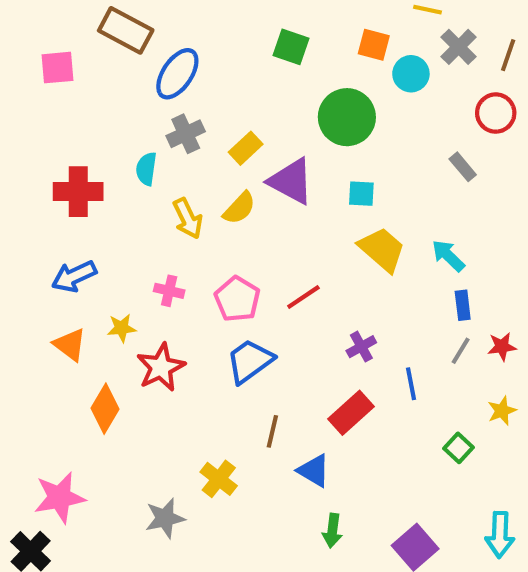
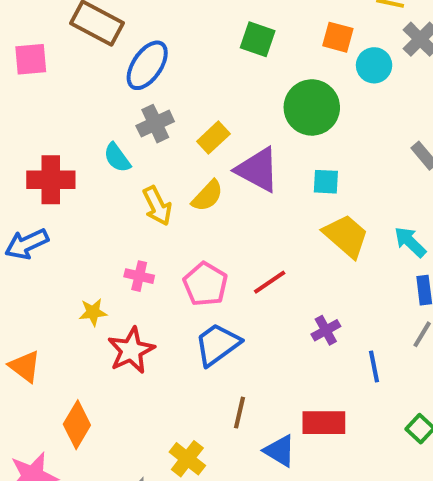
cyan semicircle: (146, 169) -> (117, 158), turned -44
blue arrow: (74, 276) -> (27, 244), moved
orange triangle: (70, 345) -> (25, 366), moved
orange diamond: (105, 409) -> (77, 425), moved
red rectangle: (351, 413) -> (324, 423), moved, turned 42

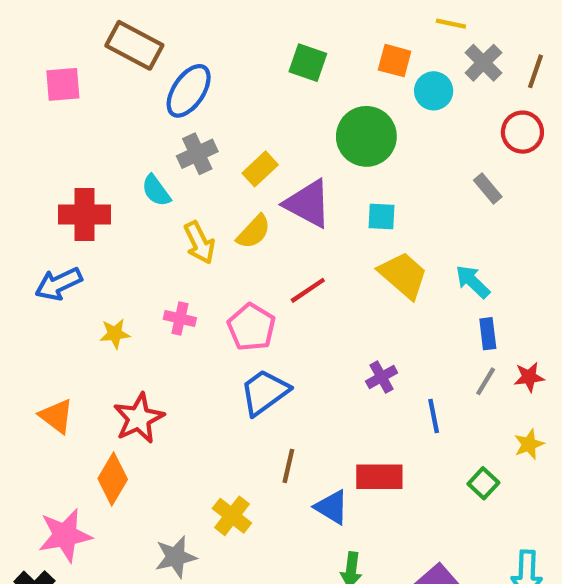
red line: (270, 282) -> (308, 290), moved
yellow star: (93, 312) -> (115, 334), moved
red star: (131, 350) -> (139, 418), moved

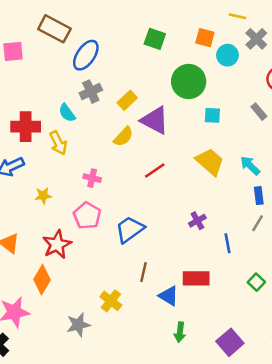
cyan square: (382, 217) -> (212, 115), moved
yellow arrow: (199, 243) -> (58, 143), moved
pink cross: (180, 318) -> (92, 178), moved
pink pentagon: (251, 327) -> (87, 216), moved

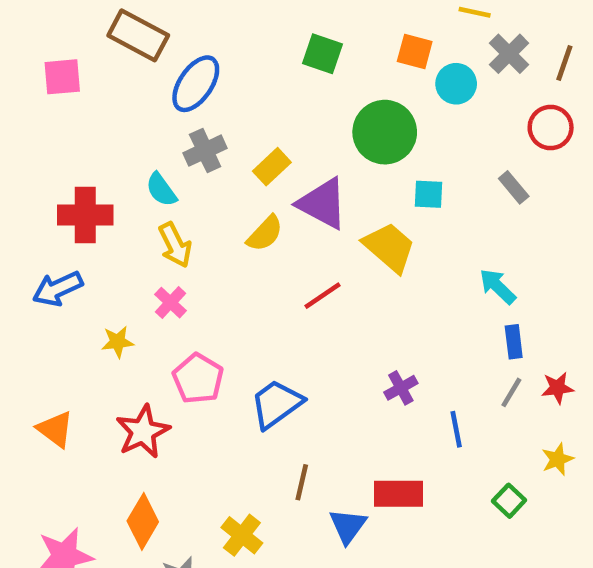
yellow arrow: (58, 143) -> (175, 245), moved
yellow trapezoid: (210, 162) -> (389, 247), moved
pink cross: (92, 178) -> (170, 303), moved, turned 30
orange diamond: (42, 280) -> (143, 521), moved
blue triangle: (169, 296) -> (348, 526), turned 35

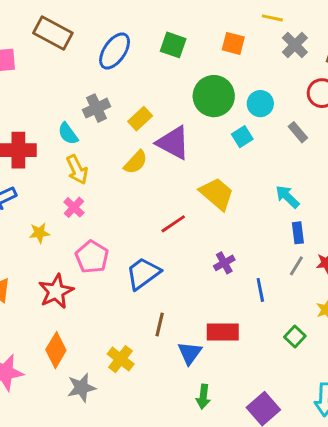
blue ellipse: (196, 84) -> (115, 51), moved
cyan circle: (456, 84) -> (260, 104), moved
cyan square: (428, 194) -> (242, 137), turned -35
yellow trapezoid: (389, 247) -> (217, 194), moved
red line: (323, 296) -> (173, 224), moved

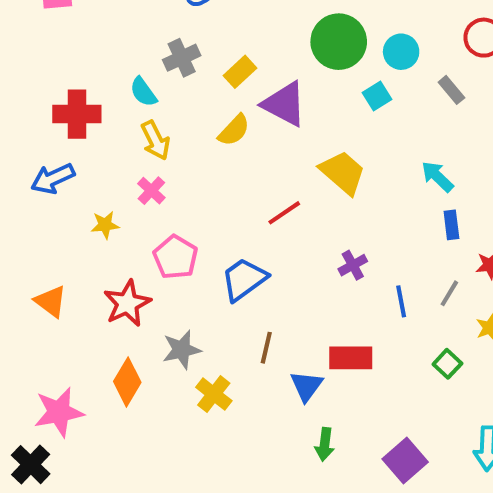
gray line: (296, 266) -> (449, 293), moved
gray star: (81, 388) -> (182, 350), moved

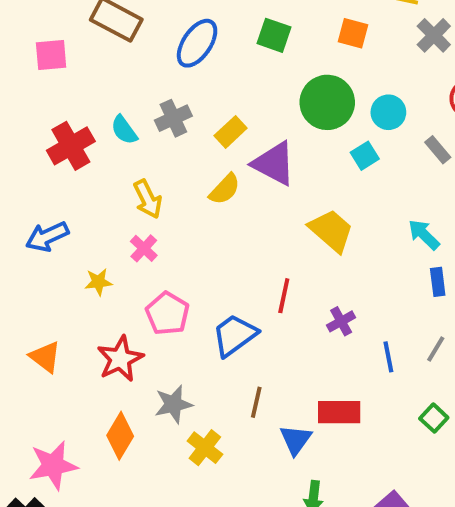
cyan semicircle: (143, 92) -> (124, 130), moved
red cross: (77, 114) -> (71, 146), moved, turned -30
red line: (284, 213) -> (284, 296), moved, turned -44

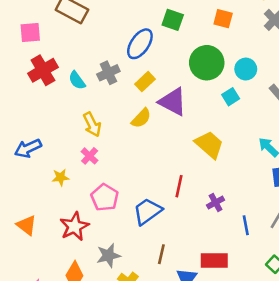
blue ellipse: (197, 43) -> (140, 44), moved
red cross: (71, 146) -> (43, 70), moved

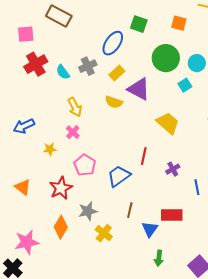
yellow semicircle: (141, 118) -> (114, 102), turned 66

